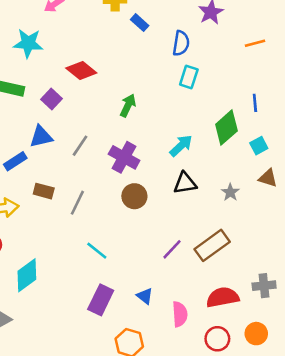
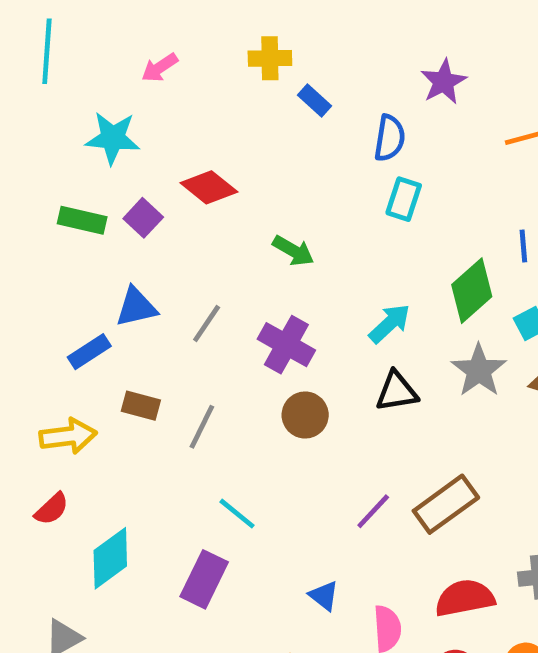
purple square: (51, 99) -> (143, 218), moved
green arrow: (128, 105) -> (293, 251), turned 95
gray star: (230, 192) -> (479, 370), moved, size x1.6
purple rectangle: (101, 300) -> (204, 579), moved

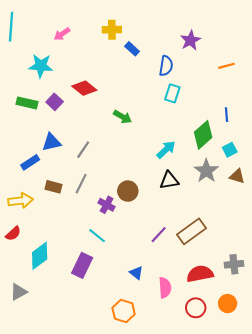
purple cross: (286, 345) -> (107, 205), moved, size x0.7
gray line: (202, 427) -> (81, 184), moved

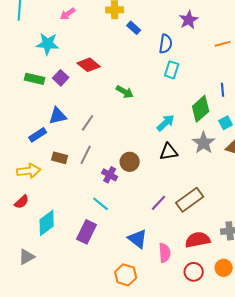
blue triangle: (136, 273) -> (138, 239), size x1.5

